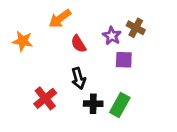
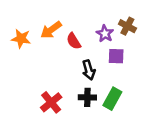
orange arrow: (60, 18) -> (51, 30), moved
black arrow: (78, 78) -> (89, 70), moved
red cross: (45, 98) -> (51, 102), moved

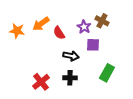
black arrow: (89, 70) -> (71, 56), turned -63
green rectangle: (112, 99) -> (107, 73), moved

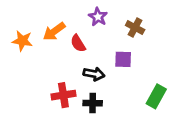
purple star: (84, 27) -> (98, 17), moved
green rectangle: (107, 73) -> (156, 96), moved
red cross: (41, 82) -> (63, 95), moved, turned 30

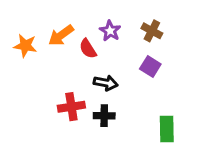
purple star: (98, 17) -> (110, 31), moved
purple square: (123, 59) -> (150, 67), moved, turned 30
green rectangle: (156, 96) -> (167, 129), moved, turned -30

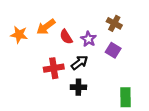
purple star: (110, 31) -> (88, 39), moved
black arrow: (106, 83) -> (80, 63), turned -48
red cross: (71, 107) -> (54, 68), moved

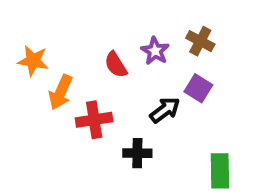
orange arrow: (46, 27) -> (61, 92), moved, turned -30
purple star: (88, 39) -> (155, 51), moved
black arrow: (80, 63) -> (165, 110), moved

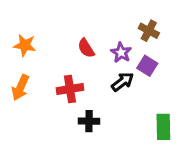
purple star: (155, 51) -> (121, 53), moved
orange arrow: (61, 92) -> (20, 88), moved
black cross: (137, 153) -> (89, 121), moved

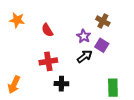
orange star: (25, 45) -> (17, 20), moved
red semicircle: (86, 48) -> (47, 30), moved
orange arrow: (20, 88) -> (14, 85), moved

